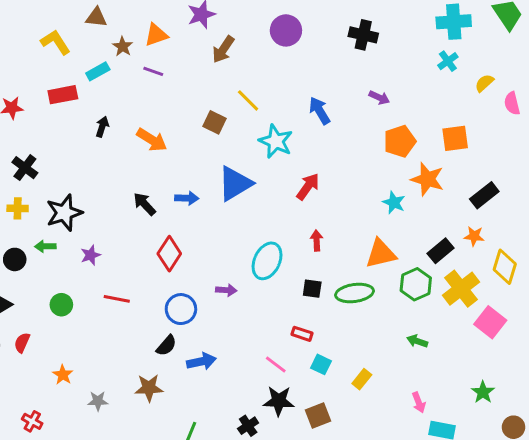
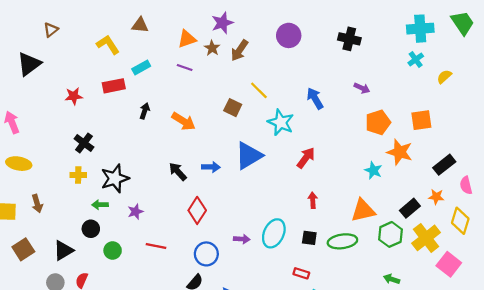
brown star: (123, 47) -> (212, 48), moved
pink semicircle: (512, 103) -> (466, 185), moved
black circle: (15, 259) -> (91, 229), moved
cyan ellipse: (267, 261) -> (274, 233), moved

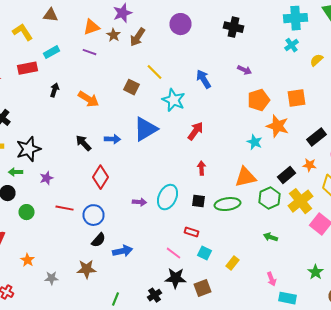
blue circle: (206, 254) -> (94, 215), moved

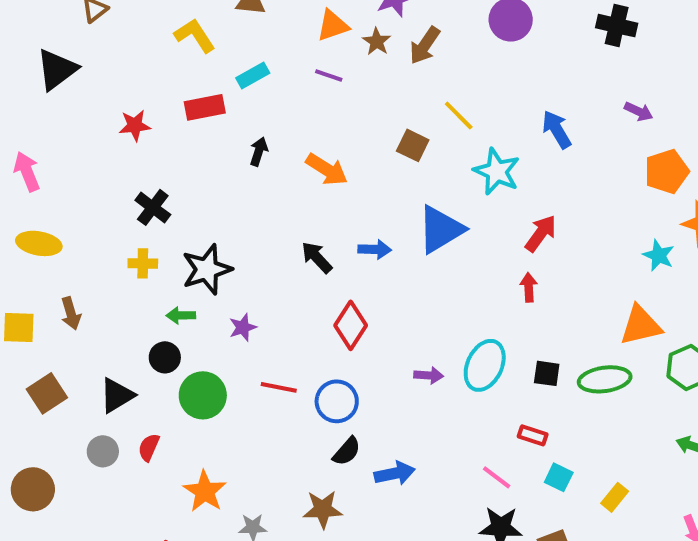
red arrow: (202, 168) -> (529, 287), moved
green circle: (26, 212) -> (203, 395), size x1.5
orange star: (28, 260) -> (205, 491), size x1.5

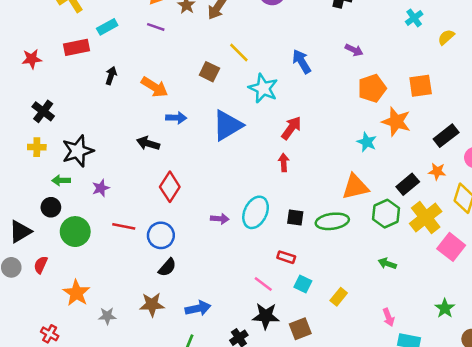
blue arrow: (375, 249) -> (176, 118), moved
black arrow: (317, 257) -> (148, 143), turned -30
blue arrow: (395, 473) -> (198, 308), moved

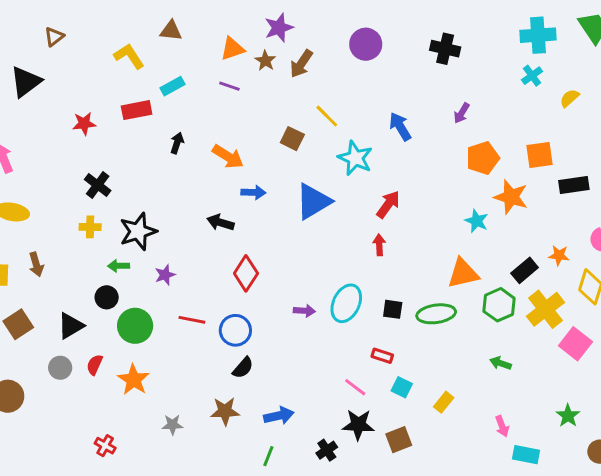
purple arrow: (354, 50) -> (462, 113), turned 96
black rectangle: (446, 136) -> (574, 185), moved, turned 30
orange star: (76, 293) -> (134, 380), moved

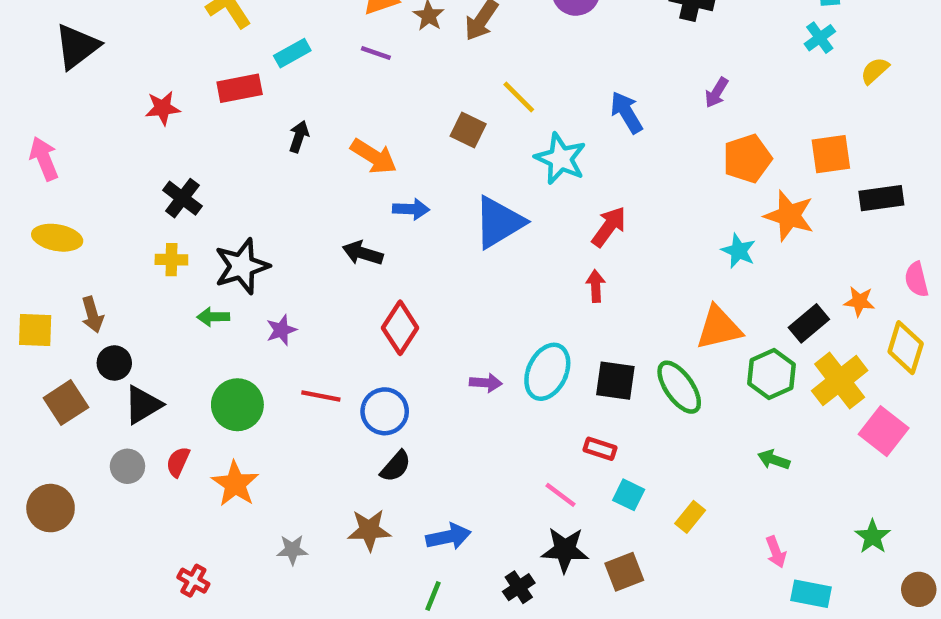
black circle: (107, 297) -> (114, 363), moved
black square: (393, 309) -> (615, 381), size x1.4
green ellipse: (436, 314) -> (679, 387), turned 63

